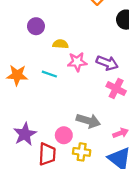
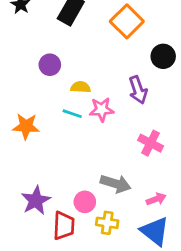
purple arrow: (107, 63) -> (138, 90), moved, turned 50
cyan line: (49, 74) -> (72, 114), moved

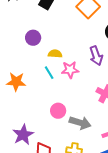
cyan line: (72, 114) -> (49, 73), turned 40
pink circle: (85, 202) -> (58, 111), moved

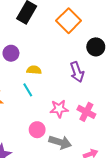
pink star: (70, 70) -> (59, 109), moved

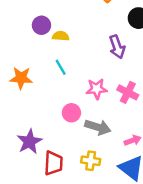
yellow semicircle: (34, 70) -> (61, 36), moved

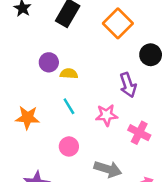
pink star: (97, 89) -> (107, 115), moved
pink circle: (71, 113) -> (69, 146), moved

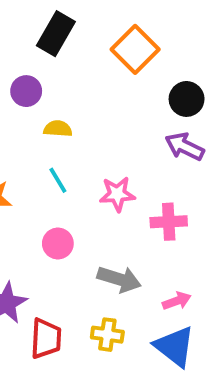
purple circle: (49, 62) -> (26, 91), moved
purple arrow: (128, 85) -> (185, 146), moved, turned 135
pink cross: (139, 133) -> (169, 222), turned -30

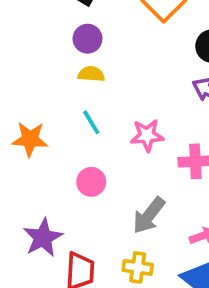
purple circle: (26, 91) -> (88, 39), moved
gray arrow: (119, 279) -> (149, 215), turned 111

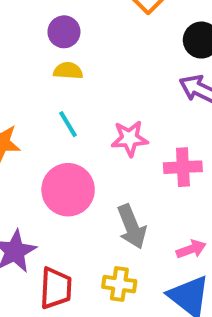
pink circle: (91, 182) -> (68, 190), size x1.6
gray arrow: (149, 215) -> (132, 227), turned -60

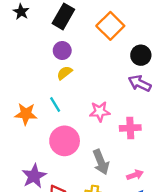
yellow semicircle: (68, 71) -> (65, 73), turned -42
cyan line: (68, 124) -> (55, 104), moved

